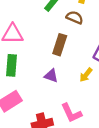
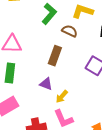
yellow arrow: (86, 75) -> (62, 97), moved

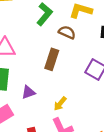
purple triangle: (46, 84) -> (28, 92), moved, turned -40

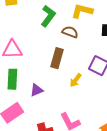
yellow arrow: (60, 104) -> (76, 80), moved

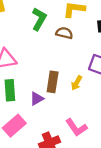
brown rectangle: (57, 58) -> (53, 82), moved

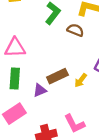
brown rectangle: (53, 82) -> (57, 76), turned 48

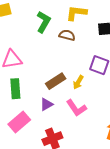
purple triangle: (40, 90) -> (46, 104), moved
pink L-shape: (75, 124) -> (76, 108), moved

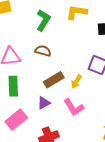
brown semicircle: (67, 35) -> (43, 51), moved

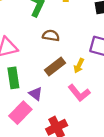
brown semicircle: (43, 51) -> (51, 36), moved
purple triangle: (44, 103) -> (36, 94), moved, turned -48

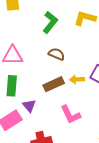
yellow arrow: (79, 66) -> (77, 79), moved, turned 48

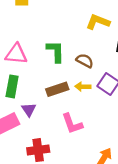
green L-shape: (50, 22) -> (55, 51), moved, turned -45
brown semicircle: (57, 54) -> (85, 61), moved

